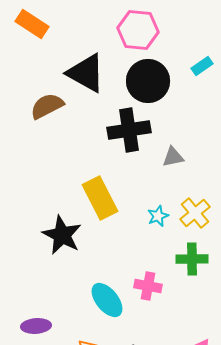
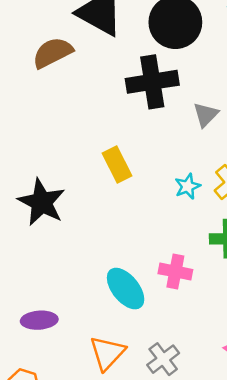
gray triangle: (173, 157) -> (206, 115), turned -35
yellow rectangle: (100, 198) -> (117, 165), size x0.7
black star: (62, 235) -> (42, 202), moved

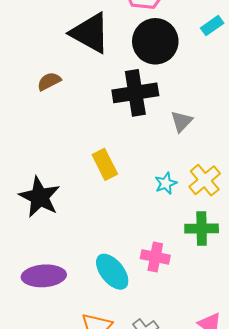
brown semicircle: (53, 53) -> (49, 81), moved, size x0.7
purple ellipse: (39, 320) -> (44, 276), moved, size x1.4

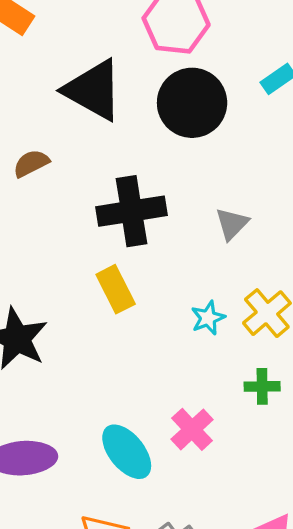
black cross: (135, 93) -> (131, 211), moved
green cross: (202, 229) -> (262, 386), size x0.7
pink cross: (155, 257) -> (192, 429), turned 36

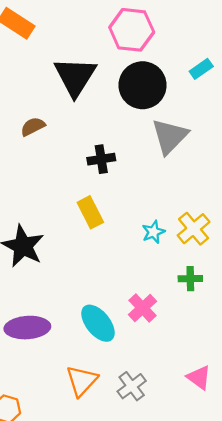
black triangle: (93, 90) -> (75, 77), turned 33
black cross: (131, 211) -> (101, 159), size x0.6
gray triangle: (232, 224) -> (170, 136), moved, size x1.6

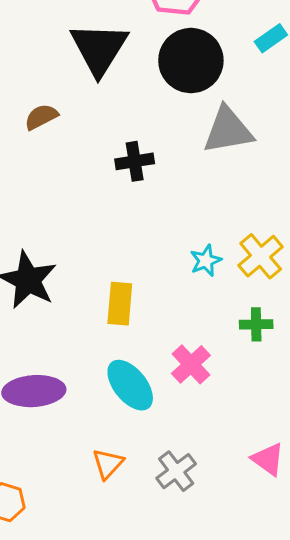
gray triangle: (170, 136) -> (228, 130), turned 36
yellow rectangle: (90, 212) -> (120, 304), moved, turned 32
orange triangle: (82, 381) -> (108, 464), size x0.7

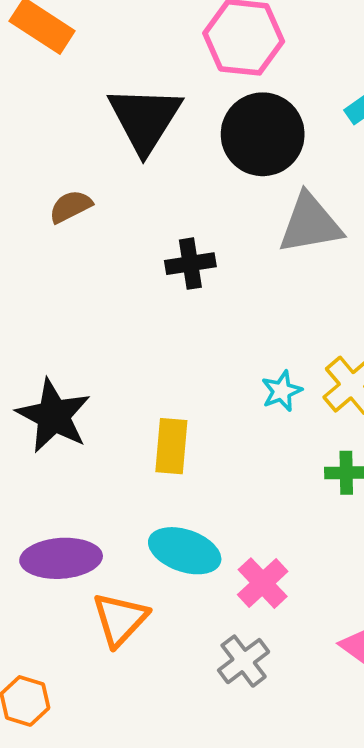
pink cross: (191, 364) -> (263, 583), moved
cyan ellipse: (130, 385) -> (185, 551), turned -32
orange triangle: (108, 464) -> (120, 619), moved, size x1.4

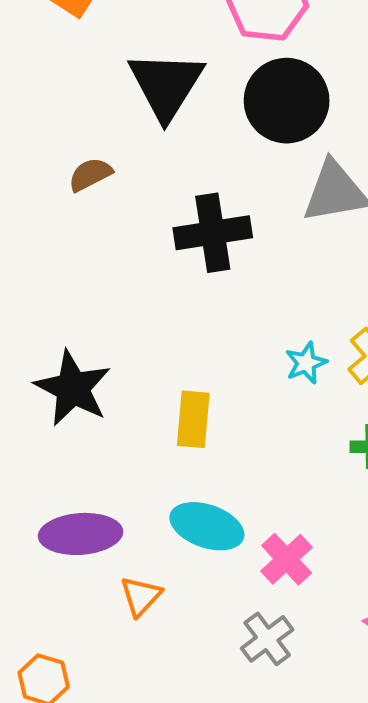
black cross: (190, 264) -> (213, 233), size x1.5
orange triangle: (120, 619) -> (141, 596), size x0.7

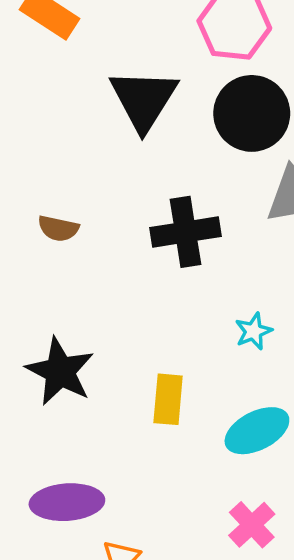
brown semicircle: (90, 174) -> (58, 228), moved, turned -141
cyan star: (306, 363) -> (253, 331), moved
cyan ellipse: (207, 526) -> (257, 431), moved, turned -46

